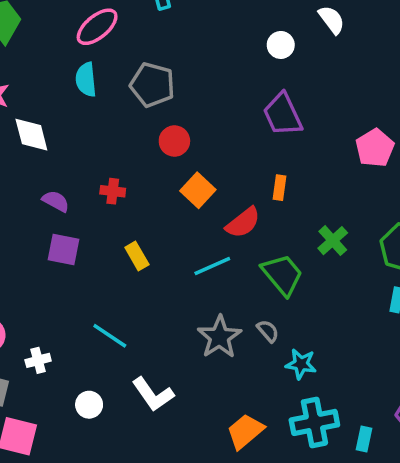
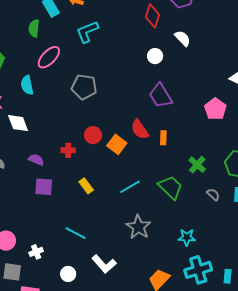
cyan semicircle: (86, 80) -> (27, 85), moved
red circle: (174, 141) -> (93, 135), moved
red semicircle: (243, 223) -> (140, 129), moved, turned 100
gray semicircle: (268, 331) -> (213, 194), moved

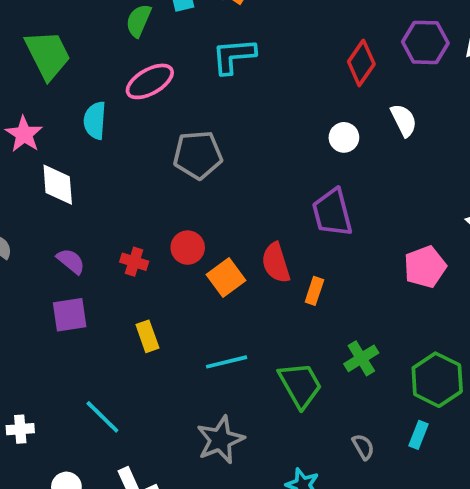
gray pentagon: (84, 87) -> (198, 155), turned -30
purple square: (44, 187) -> (70, 315), turned -30
gray semicircle: (213, 194) -> (363, 447), moved

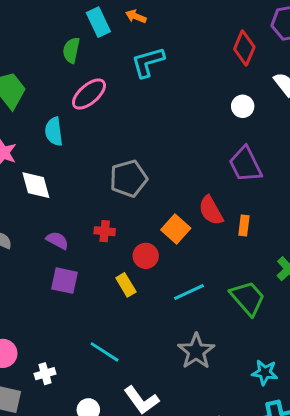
gray pentagon: (198, 155) -> (129, 179), moved
red circle: (188, 248) -> (146, 256), moved
purple square: (70, 315) -> (65, 281), turned 32

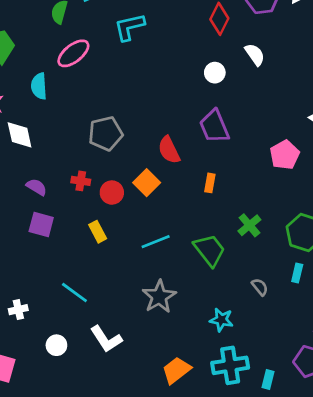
red semicircle: (211, 210) -> (169, 150), moved
red circle: (146, 256) -> (112, 193), moved

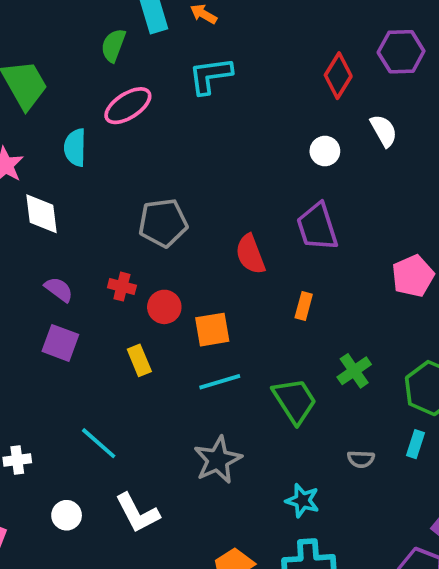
orange square: (147, 183) -> (212, 330), moved, turned 30
gray semicircle: (260, 287) -> (361, 459), turned 126

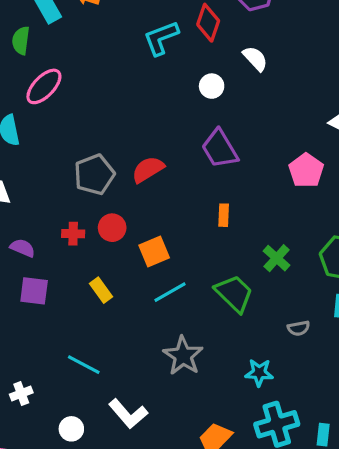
cyan L-shape: (210, 76) -> (161, 38), moved
red semicircle: (250, 254) -> (148, 169), moved, turned 92
red circle: (164, 307) -> (112, 228), moved

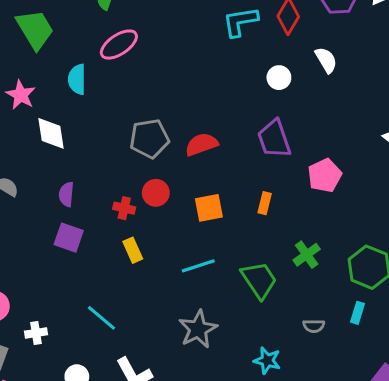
pink pentagon: (306, 170) -> (325, 175), moved
red cross: (73, 234) -> (124, 208), moved
purple semicircle: (23, 248) -> (66, 194), turned -120
orange square: (154, 252) -> (209, 208), moved

